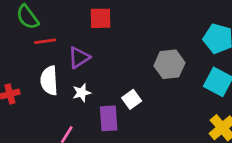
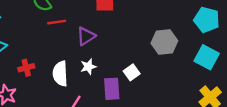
white semicircle: (49, 81) -> (60, 74), moved

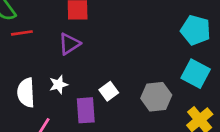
purple triangle: (86, 36) -> (69, 44), moved
gray hexagon: (164, 42) -> (156, 97), moved

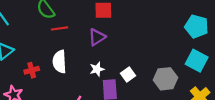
white star: (59, 84) -> (97, 69), moved
white semicircle: (26, 93) -> (60, 62), moved

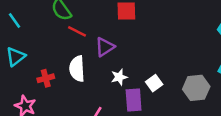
red line: (60, 28) -> (77, 31), turned 35
purple triangle: (97, 37) -> (105, 47), moved

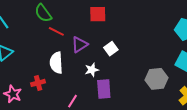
red cross: (46, 78) -> (38, 83), moved
white square: (154, 83) -> (111, 49), moved

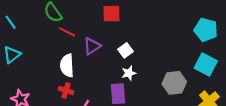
white star: (92, 70) -> (129, 73), moved
red cross: (38, 83) -> (66, 90), moved, turned 32

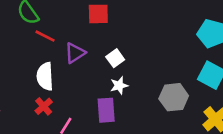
red cross: (66, 90) -> (44, 106), turned 32

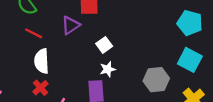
red line: (45, 36) -> (34, 33), moved
purple triangle: (75, 53) -> (71, 25), moved

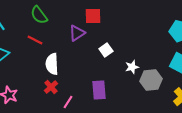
red line: (34, 33) -> (35, 40), moved
white star: (108, 69) -> (132, 67), moved

